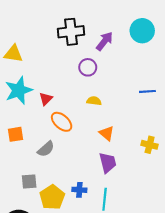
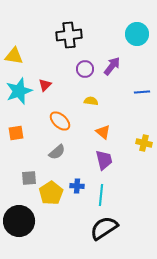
purple arrow: (105, 41) -> (112, 66), moved
red triangle: (46, 99) -> (45, 85), moved
gray semicircle: (46, 149) -> (57, 152), moved

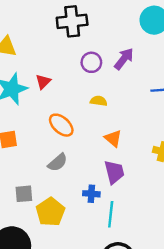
blue cross: (77, 186) -> (91, 194), moved

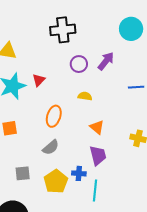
orange ellipse: (61, 125) -> (54, 116), turned 65
yellow pentagon: (50, 212) -> (56, 181), moved

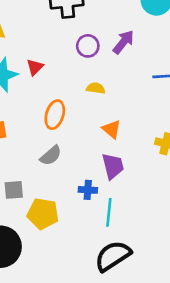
yellow pentagon: (56, 181) -> (43, 214), moved, turned -30

